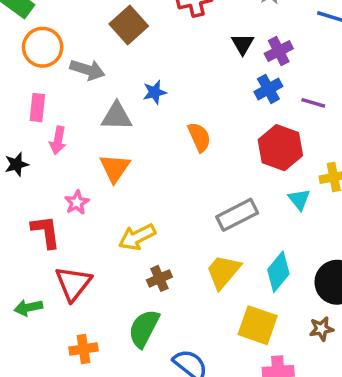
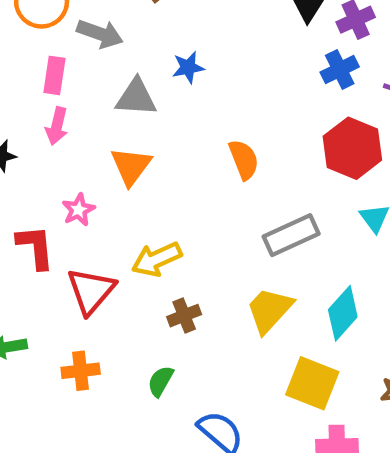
pink rectangle: (37, 108) -> (54, 75), moved
orange semicircle: (199, 137) -> (244, 160), moved
red triangle: (73, 283) -> (91, 291), moved
green semicircle: (144, 328) -> (161, 381), size x0.6
orange cross: (83, 349) -> (81, 371), moved

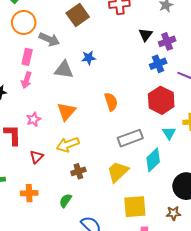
orange triangle: (131, 166) -> (66, 111), moved
red triangle: (91, 291) -> (37, 157), size x0.6
cyan diamond: (343, 313) -> (153, 160), moved
yellow square: (312, 383) -> (135, 207), turned -30

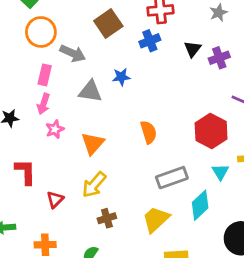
blue cross: (158, 64) -> (150, 41), moved
pink star: (34, 119) -> (55, 129), moved
yellow arrow: (68, 145) -> (94, 185), turned -30

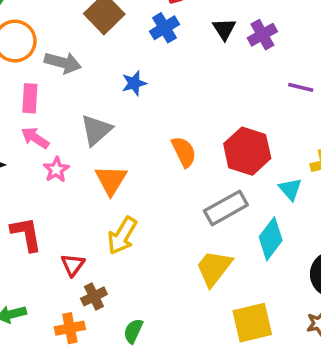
gray triangle: (90, 91) -> (96, 130), moved, turned -40
pink arrow: (44, 104) -> (35, 138), turned 114
red hexagon: (211, 131) -> (247, 151), moved
brown cross: (107, 218) -> (94, 296), moved

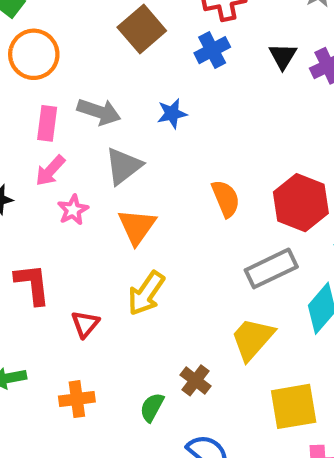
gray arrow: (63, 63) -> (99, 112), moved
pink arrow: (35, 138) -> (50, 171), turned -84
brown cross: (94, 296) -> (195, 380), moved, turned -30

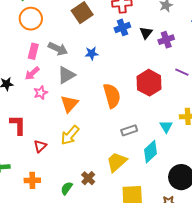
blue cross: (212, 50) -> (122, 27), moved
orange semicircle: (226, 199) -> (112, 96), size x1.4
red hexagon: (301, 203) -> (149, 83), moved
gray rectangle: (271, 268) -> (129, 130), size x0.7

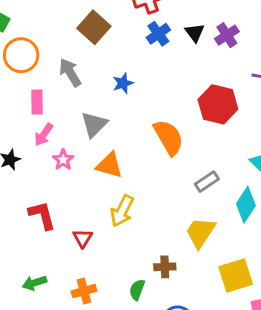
gray arrow: (58, 49) -> (70, 72), moved, turned -132
orange triangle: (69, 104) -> (109, 165), turned -42
brown cross: (88, 178) -> (165, 267), turned -32

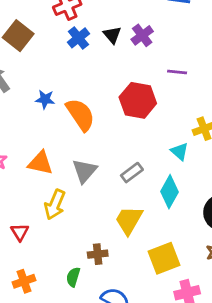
blue star: (123, 83) -> (45, 99), moved, turned 30
gray triangle: (94, 124) -> (85, 171), moved
orange semicircle: (168, 137) -> (80, 115), moved

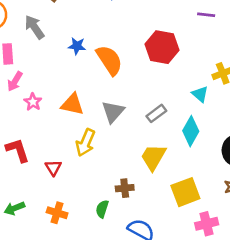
purple line: (177, 72) -> (206, 15), moved
orange cross: (24, 281) -> (57, 213), turned 36

